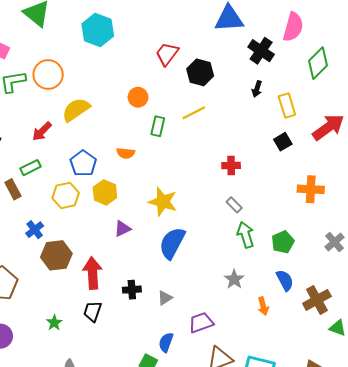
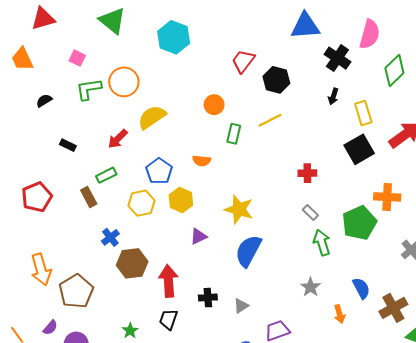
black square: (283, 142) -> (359, 149), size x1.6
green pentagon: (283, 242) -> (359, 223), moved, size x1.5

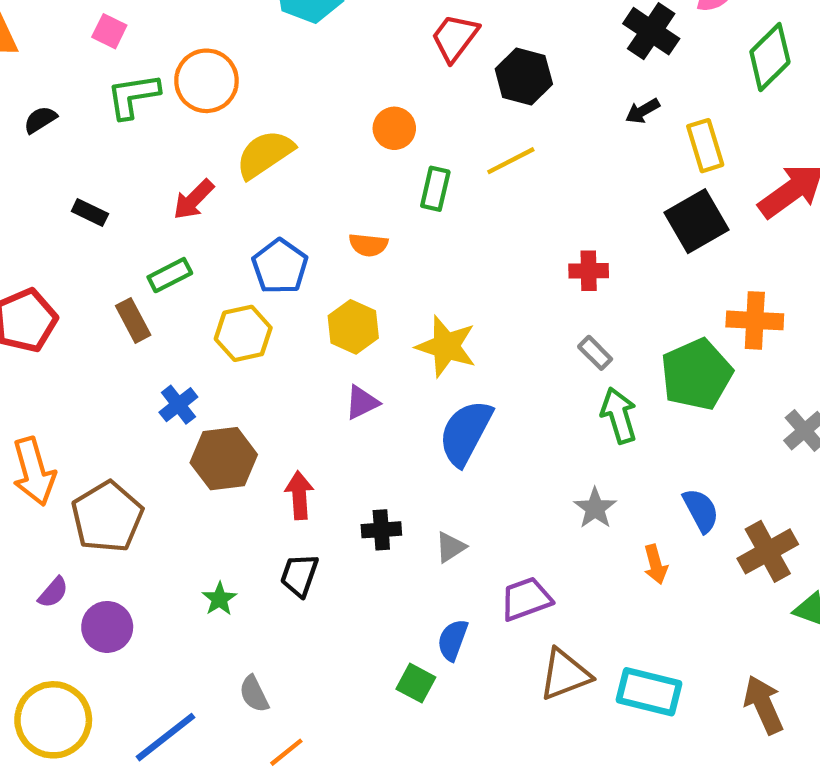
black arrow: (333, 96) -> (643, 111), turned 42
yellow hexagon: (181, 200) -> (353, 327), moved
red arrow: (168, 281) -> (299, 495), size x0.7

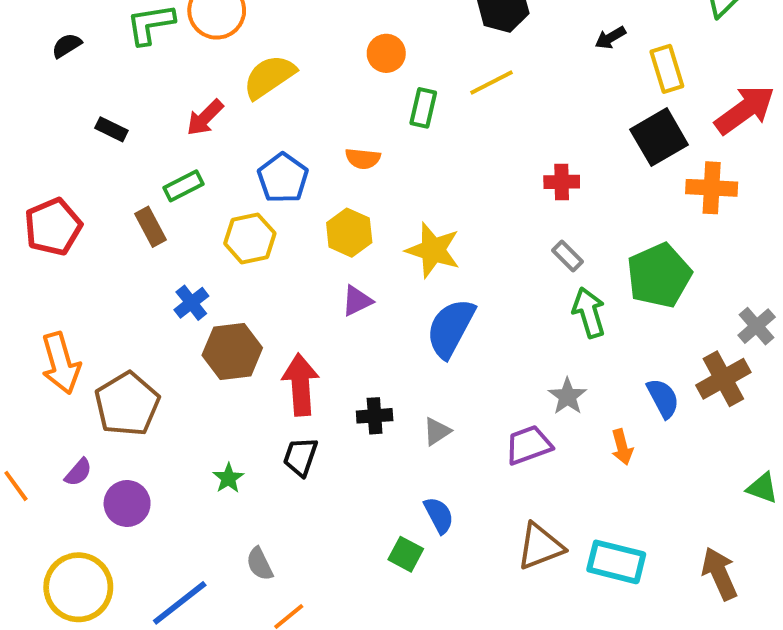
orange cross: (755, 320) -> (712, 188), moved
red arrow: (299, 495) -> (300, 385), size x1.4
brown cross: (768, 551) -> (723, 379), moved
purple trapezoid: (526, 599) -> (529, 445), moved
blue semicircle: (453, 640) -> (439, 515), turned 132

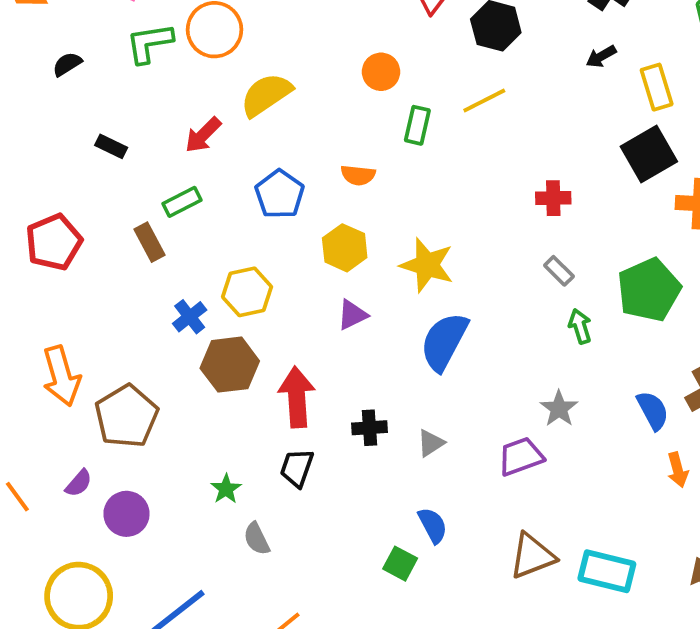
yellow hexagon: (250, 238) -> (247, 292), moved
green arrow: (589, 313) -> (580, 326), size x0.7
orange arrow: (622, 447) -> (678, 470), moved
gray semicircle: (260, 564) -> (257, 539), moved

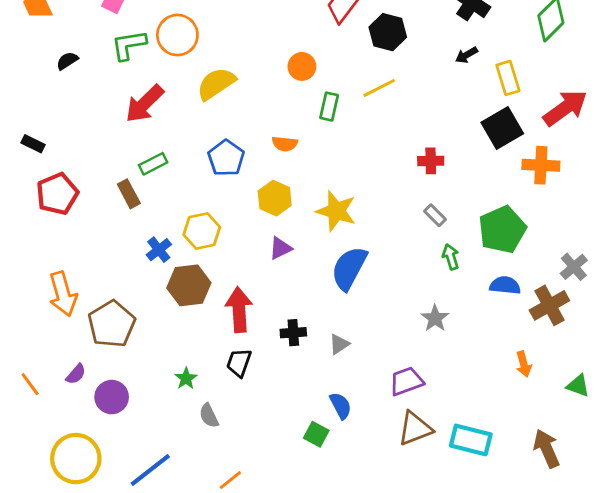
red arrow: (203, 135) -> (145, 104), moved, size x1.4
black rectangle: (111, 146) -> (33, 144), moved
blue semicircle: (653, 410) -> (505, 285), moved, turned -56
purple trapezoid: (521, 456) -> (406, 381), moved

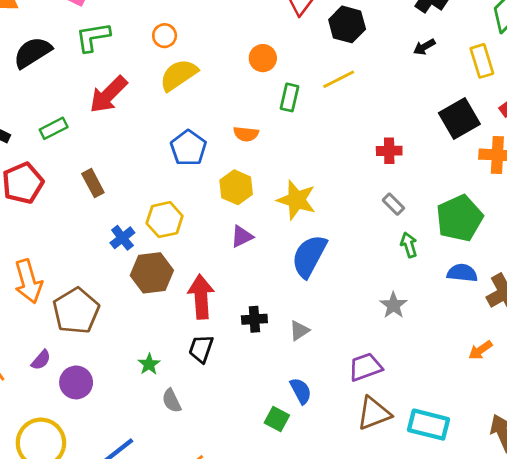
orange circle: (177, 35) -> (165, 36), moved, size x0.6
black semicircle: (67, 61) -> (33, 52), size x1.8
yellow rectangle: (508, 78) -> (482, 61), moved
green rectangle: (153, 164) -> (54, 128), moved
orange arrow: (524, 364) -> (480, 350), turned 70

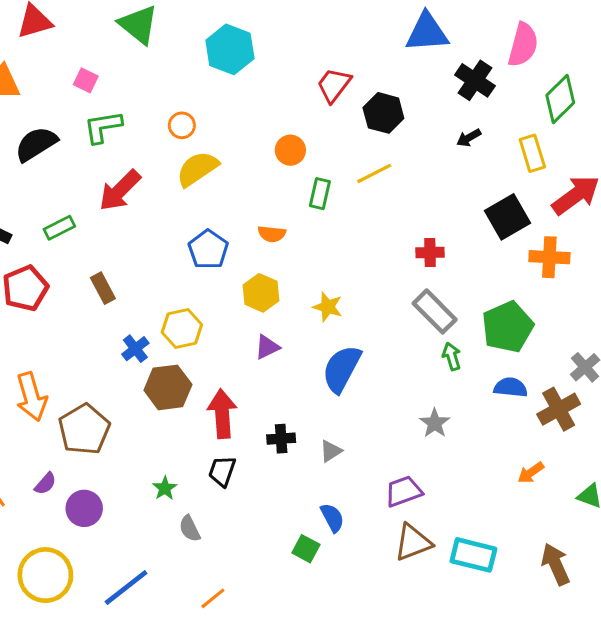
yellow star: (297, 200) -> (328, 307), size x0.7
gray rectangle: (393, 204) -> (435, 311), size x1.8

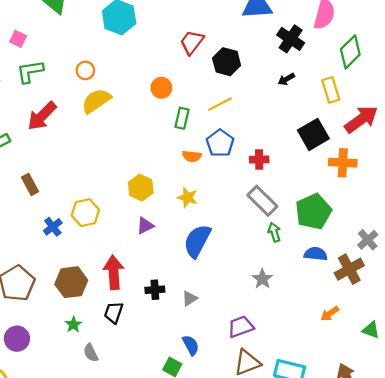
orange semicircle: (272, 234) -> (192, 156), moved
blue pentagon: (208, 249) -> (220, 143), moved
brown hexagon: (168, 387) -> (71, 282), moved

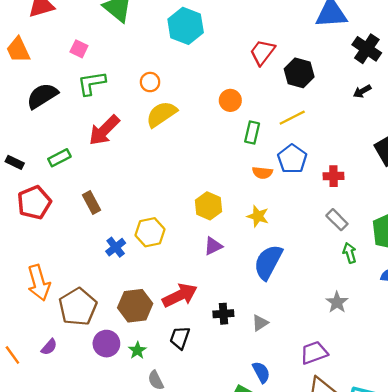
gray rectangle: (262, 201) -> (337, 220), size x0.7
red arrow: (114, 272) -> (180, 295), turned 68
purple circle: (17, 339) -> (106, 344), moved

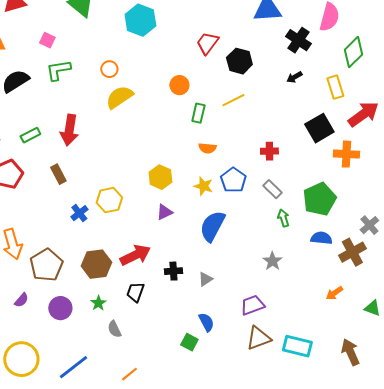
red arrow: (104, 130) -> (69, 130), moved, turned -36
blue pentagon: (292, 159) -> (233, 180), moved
purple circle: (106, 344) -> (60, 308), moved

